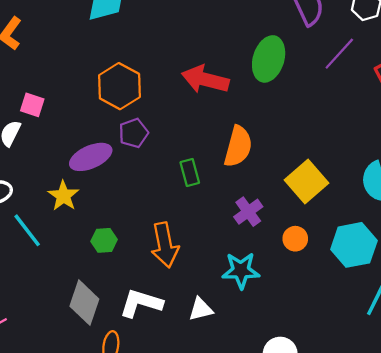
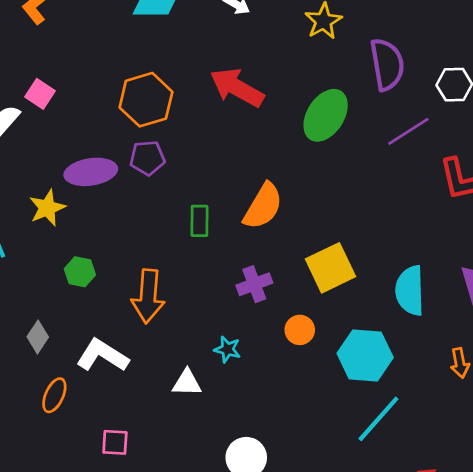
red arrow: (205, 79) -> (237, 88), moved
cyan star: (241, 271) -> (227, 349), size x0.6
gray diamond: (84, 303) -> (38, 337), size x0.6
white triangle: (201, 309) -> (187, 383), moved

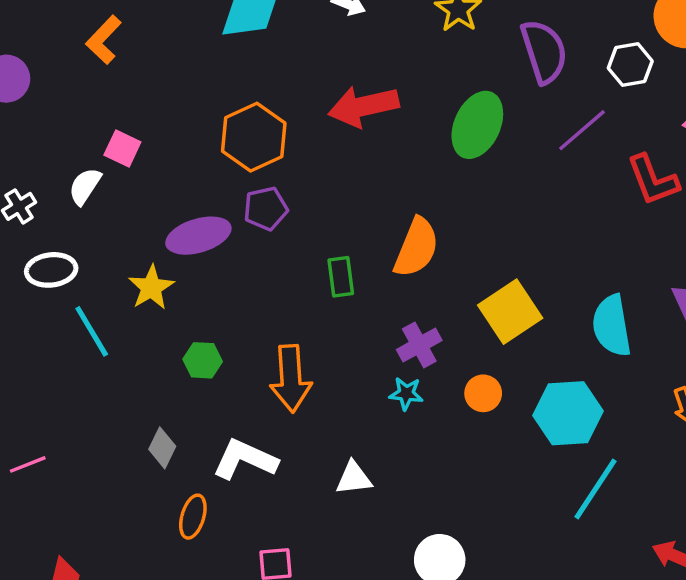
red arrow: (237, 88) -> (364, 106), turned -34
cyan star: (227, 349) -> (406, 394), moved

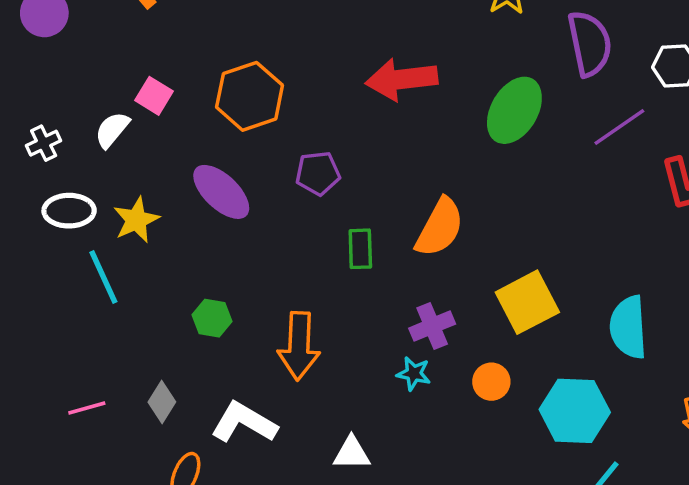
orange hexagon: (254, 137) -> (250, 96), moved
purple pentagon: (266, 208) -> (318, 173), moved
purple ellipse: (198, 236) -> (221, 192), turned 54
yellow star: (151, 287) -> (136, 220), moved
pink line: (28, 464) -> (87, 408), moved

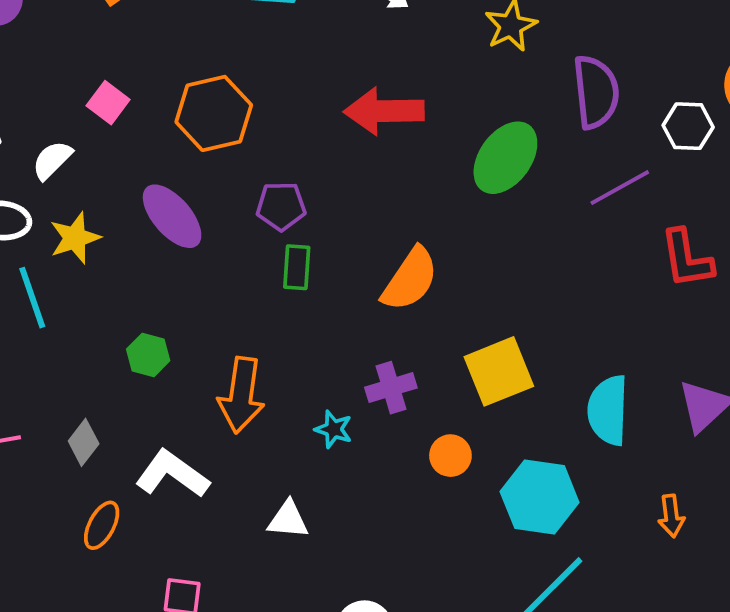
white semicircle: (112, 130) -> (52, 160), moved
green rectangle: (360, 249) -> (297, 267), moved
cyan star: (414, 374) -> (334, 429), moved

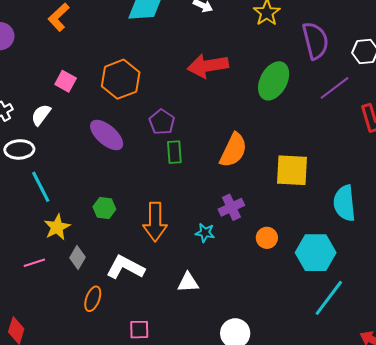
purple pentagon: (281, 206) -> (162, 122), turned -30
yellow star: (75, 238) -> (57, 227), moved
yellow square: (499, 371) -> (292, 170), moved, turned 33

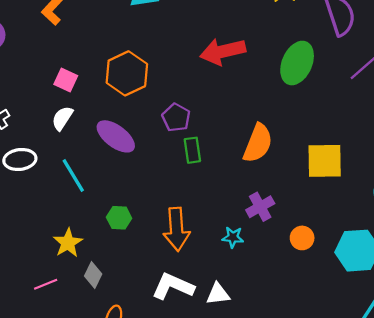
white semicircle: (41, 115) -> (62, 118), moved
cyan line: (41, 187) -> (73, 176), moved
white L-shape: (125, 267) -> (173, 286), moved

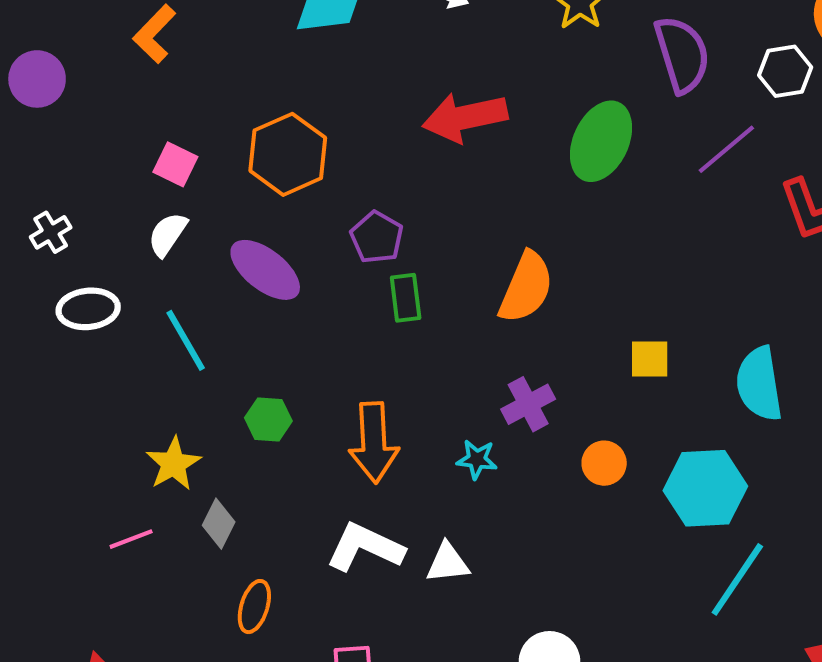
yellow square: (325, 161) -> (650, 359), moved, size x0.6

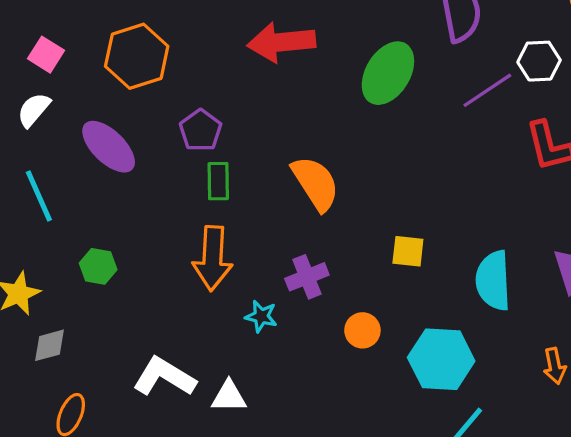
white hexagon: (785, 71) -> (539, 61), moved
orange semicircle: (526, 287) -> (315, 183), turned -62
orange arrow: (374, 442) -> (213, 258), moved
gray diamond: (219, 524) -> (49, 345), turned 42

